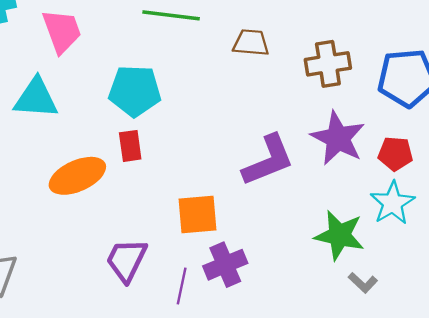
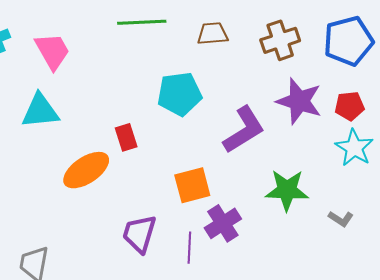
cyan pentagon: (135, 91) -> (179, 94), moved
green star: (339, 235) -> (287, 190), moved

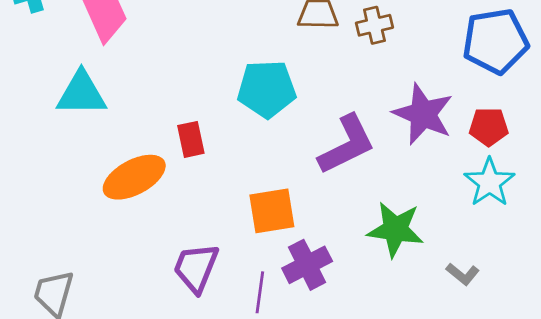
brown cross: (280, 40) -> (374, 25), moved, size x0.7

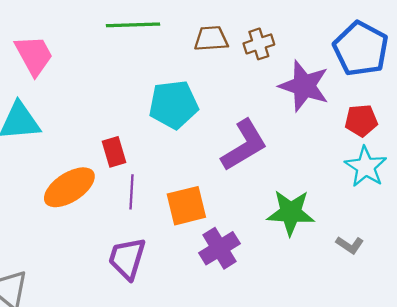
blue pentagon: (495, 41) -> (361, 49), turned -30
purple star: (423, 114) -> (304, 86), moved
purple line: (260, 292) -> (132, 192), moved

